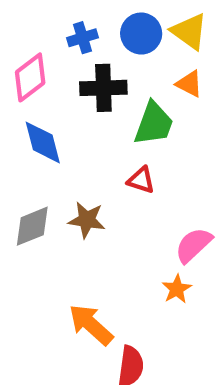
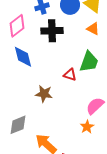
green trapezoid: (154, 124) -> (89, 62), moved
gray diamond: (32, 226) -> (18, 125), moved

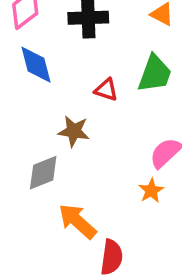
red triangle: (70, 75) -> (106, 90), moved
gray diamond: (18, 125) -> (43, 173), moved

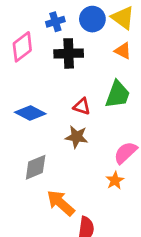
blue diamond: (36, 65) -> (30, 113), moved, turned -48
brown star: (74, 131) -> (77, 137), moved

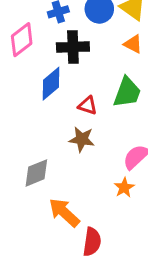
blue diamond: (30, 113) -> (51, 84), moved, turned -68

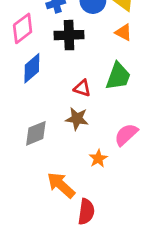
blue diamond: (51, 84) -> (32, 68), moved
gray diamond: (36, 173) -> (36, 133), moved
orange star: (124, 188) -> (98, 159), moved

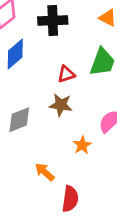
red triangle: (82, 88) -> (66, 74), turned -36
orange arrow: (61, 185) -> (45, 172), size x0.7

